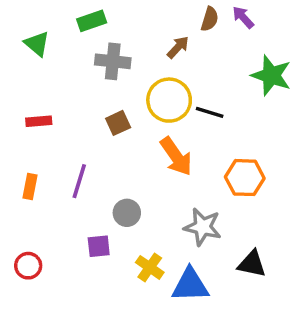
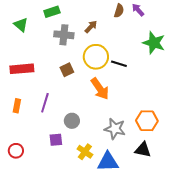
brown arrow: (178, 47) -> (91, 27), moved
red rectangle: (39, 121) -> (22, 69), size x1.6
orange hexagon: (245, 178) -> (147, 121), moved

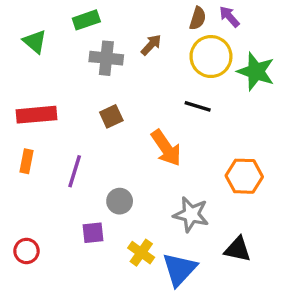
yellow circle: (96, 57) -> (211, 57), moved
orange rectangle: (17, 106) -> (26, 161), moved
orange hexagon: (147, 121) -> (244, 176), moved
blue triangle: (108, 162) -> (179, 269), turned -45

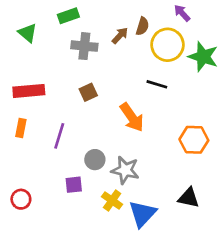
brown semicircle: (198, 18) -> (142, 26), moved
gray star: (191, 214) -> (125, 170), moved

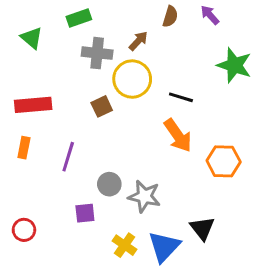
brown semicircle: (142, 26) -> (170, 17), moved
yellow circle: (167, 45) -> (132, 79), moved
orange arrow: (132, 117) -> (178, 135), moved
black triangle: (189, 198) -> (202, 228), moved, turned 40
yellow cross: (112, 201) -> (125, 245), moved

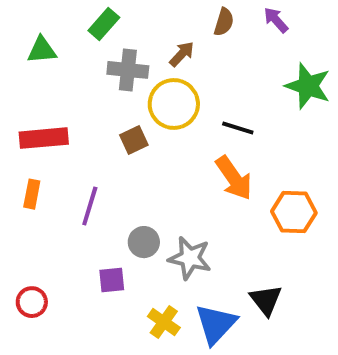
green rectangle: (79, 18) -> (104, 24), turned -30
green triangle: (32, 38) -> (42, 50), turned -45

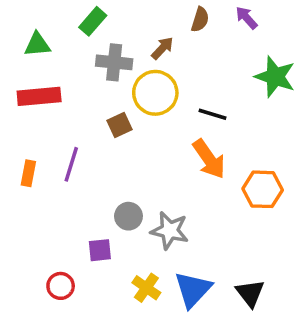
red rectangle: (44, 138) -> (39, 96), moved
purple line: (90, 206) -> (71, 164), moved
black triangle: (266, 300) -> (250, 293), moved
red circle: (32, 302) -> (61, 286), moved

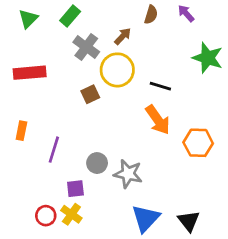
green triangle: (37, 45) -> (28, 19), moved, turned -40
gray cross: (114, 62) -> (86, 47), turned 30
purple line: (71, 164) -> (54, 150), moved
yellow cross: (146, 288) -> (71, 214), moved

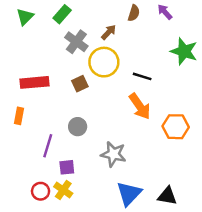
red rectangle: (30, 73) -> (35, 82), moved
purple line: (54, 150) -> (48, 146), moved
gray circle: (97, 163) -> (78, 127), moved
black triangle: (189, 221) -> (167, 196), turned -42

